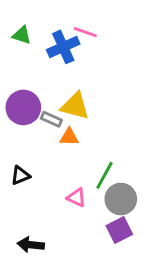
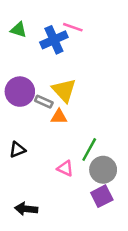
yellow triangle: (75, 106) -> (64, 90), turned 32

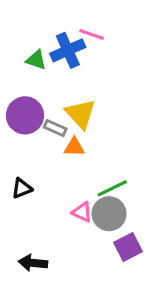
green triangle: (19, 30) -> (36, 60), moved
green line: (89, 150) -> (112, 188), turned 35
gray circle: (103, 170) -> (109, 214), moved

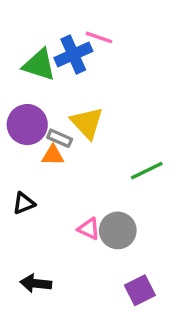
green triangle: (36, 60) -> (39, 65), size x1.5
orange triangle: (74, 147) -> (53, 155), moved
green line: (112, 188) -> (147, 171), moved
purple square: (128, 247) -> (140, 290), moved

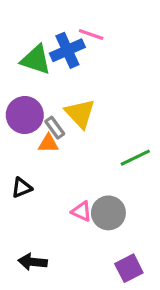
gray rectangle: (60, 138) -> (55, 128), turned 30

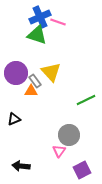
blue cross: (67, 50) -> (40, 17), moved
green triangle: (36, 60) -> (37, 35), moved
pink triangle: (82, 211) -> (59, 151), moved, turned 40

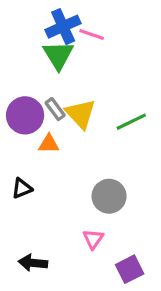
green triangle: (37, 35) -> (58, 55), turned 40
gray rectangle: (35, 81) -> (55, 109), moved
green line: (86, 100) -> (131, 122), moved
gray circle: (69, 135) -> (109, 196), moved

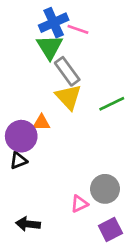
gray rectangle: (55, 109) -> (67, 71), moved, size x1.5
purple circle: (25, 115) -> (21, 136), moved
gray circle: (109, 196) -> (105, 189), moved
pink triangle: (93, 239) -> (79, 204), turned 30

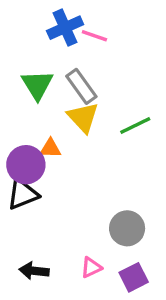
green triangle: (50, 47) -> (37, 85), moved
black triangle: (18, 160) -> (23, 194), size x1.5
pink triangle: (79, 204) -> (91, 267), moved

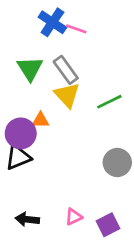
blue cross: (65, 28) -> (52, 22), turned -32
gray circle: (127, 228) -> (117, 163), moved

